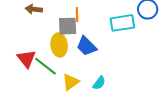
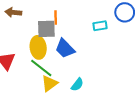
cyan rectangle: (122, 23) -> (100, 26), size x0.6
green line: (45, 66) -> (41, 68), moved

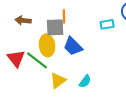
brown arrow: (13, 12) -> (23, 20), moved
green line: (41, 68) -> (37, 60), moved

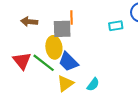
blue trapezoid: (73, 46) -> (68, 62), moved

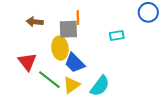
cyan rectangle: (116, 26) -> (117, 35), moved
green line: (44, 63) -> (49, 80), moved
cyan semicircle: (93, 84) -> (100, 86), size x1.5

